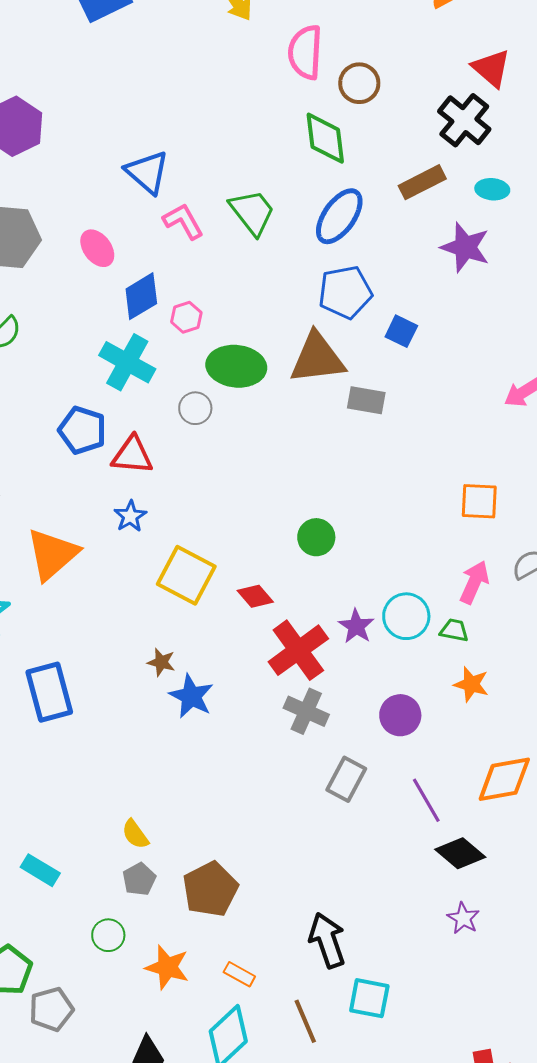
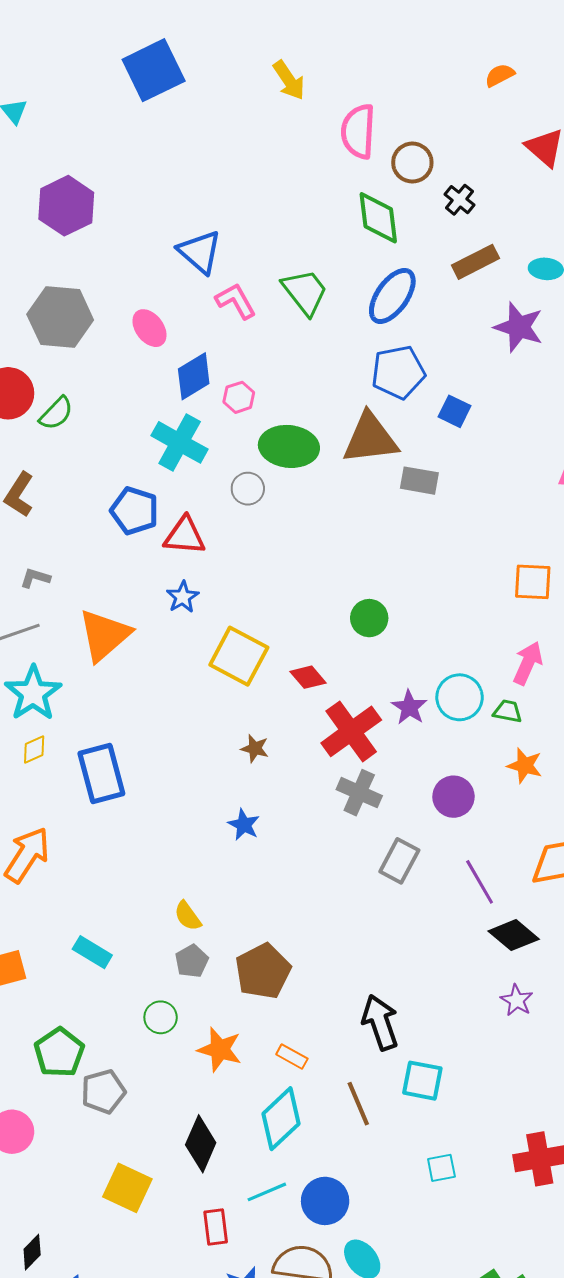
black cross: (464, 120) -> (460, 200), moved, size x0.6
brown star: (161, 662) -> (255, 748), moved
blue star: (191, 696) -> (244, 825), moved, size x0.7

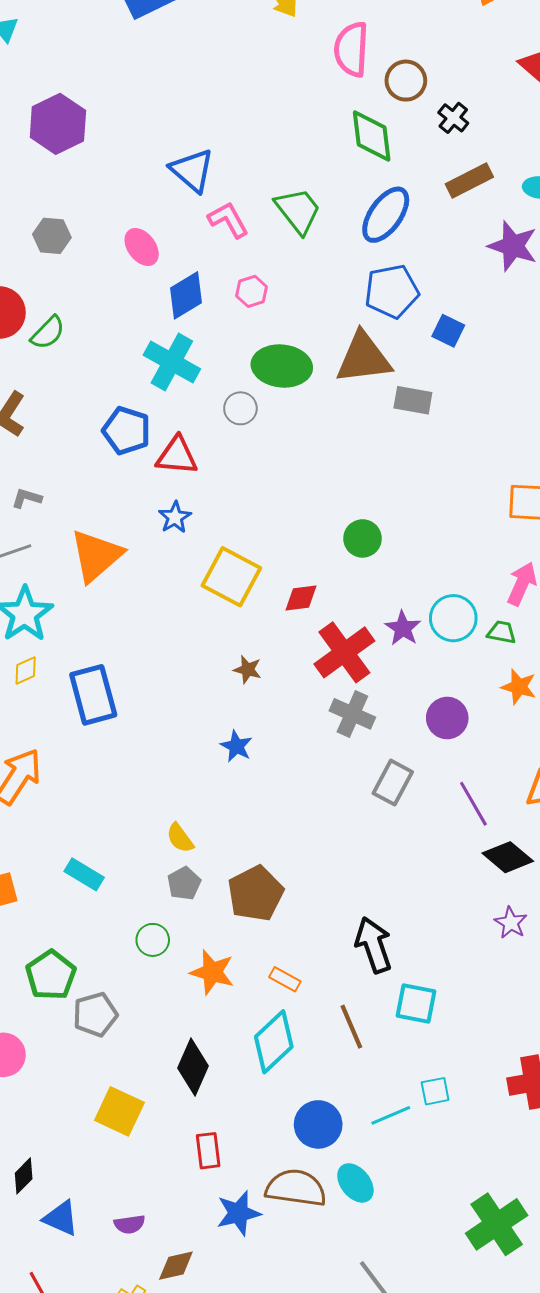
gray hexagon: (60, 317) -> (52, 236), size x0.6
pink hexagon: (239, 397) -> (252, 291), moved
red diamond: (308, 677) -> (301, 598), turned -57
cyan line: (267, 1192) -> (391, 1115), moved

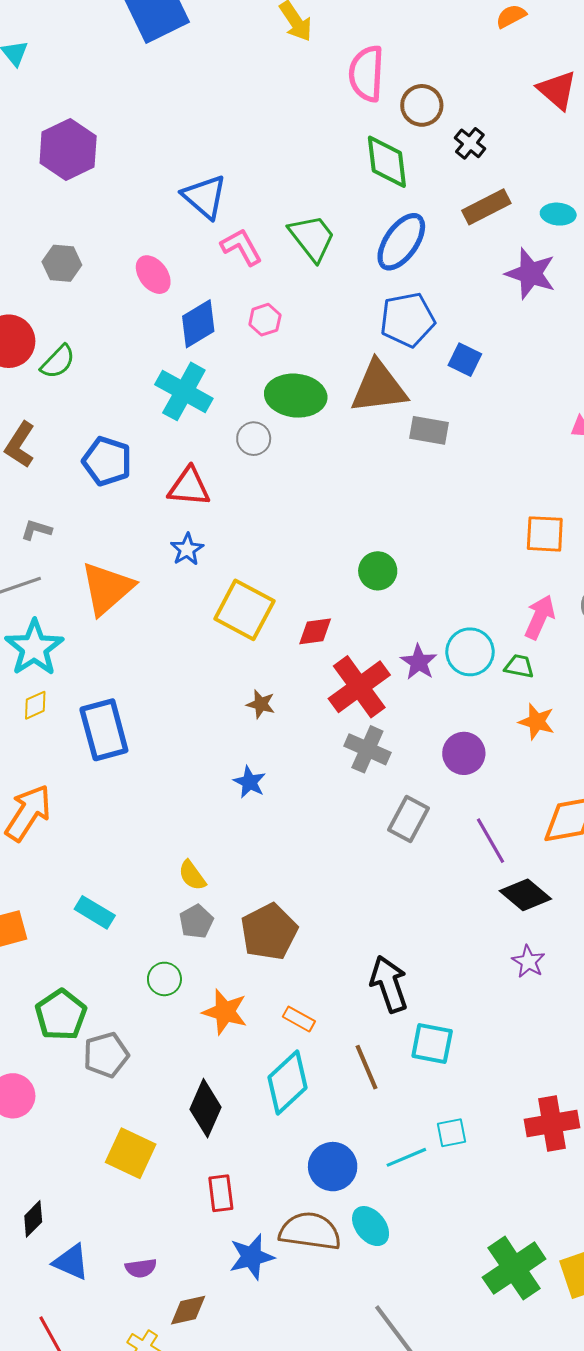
blue pentagon: (126, 431) -> (107, 461), moved

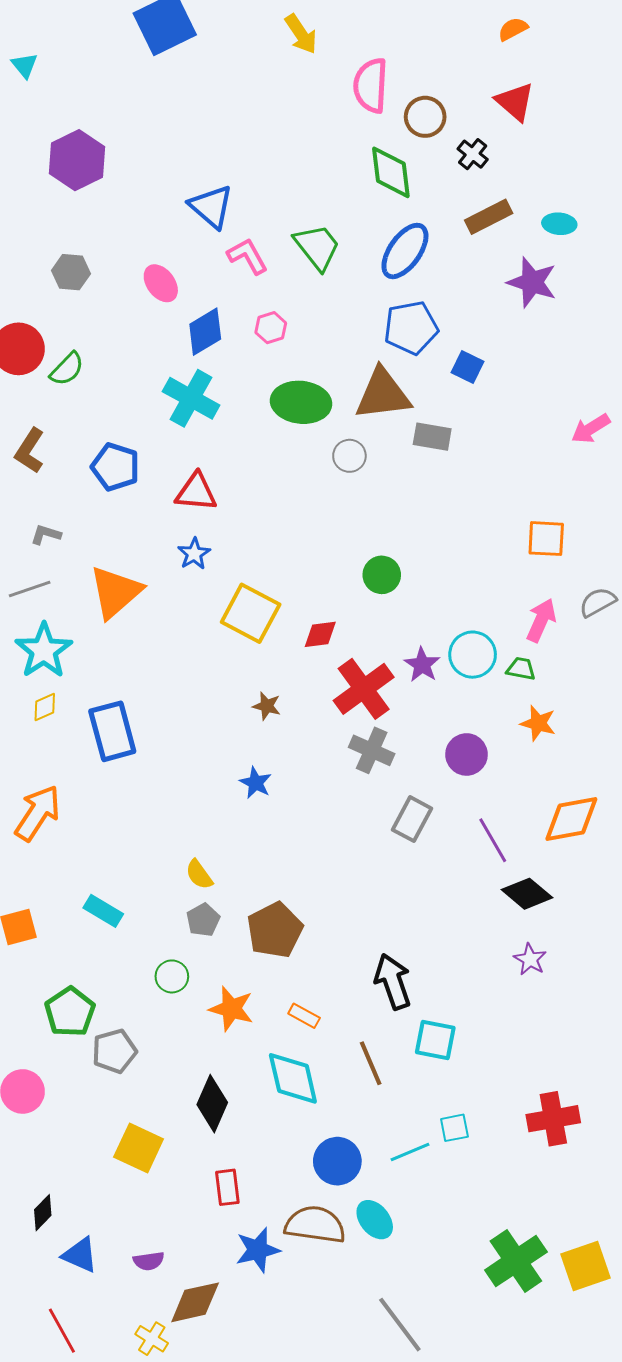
red triangle: (557, 90) -> (515, 102), moved
gray circle: (254, 439) -> (349, 456), moved
cyan diamond: (287, 1083) -> (293, 1078), turned -60
brown diamond: (188, 1310) -> (195, 1302), size x1.4

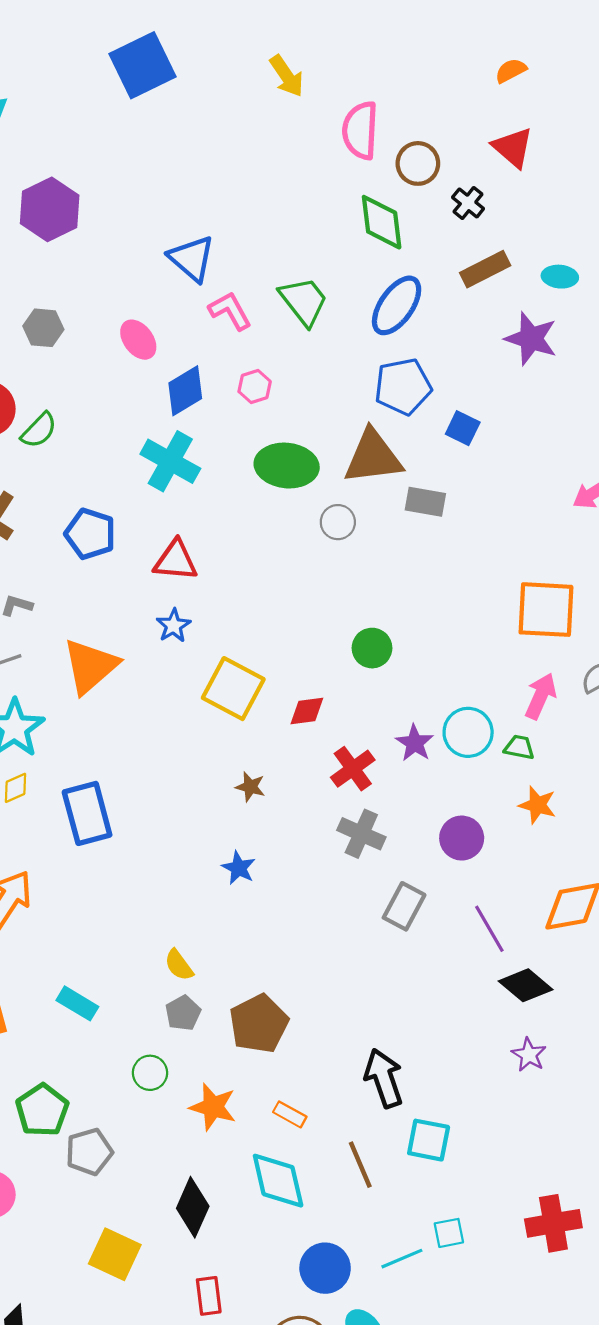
orange square: (546, 539) -> (546, 610), size x1.5
red cross: (364, 689) -> (353, 769), size x0.7

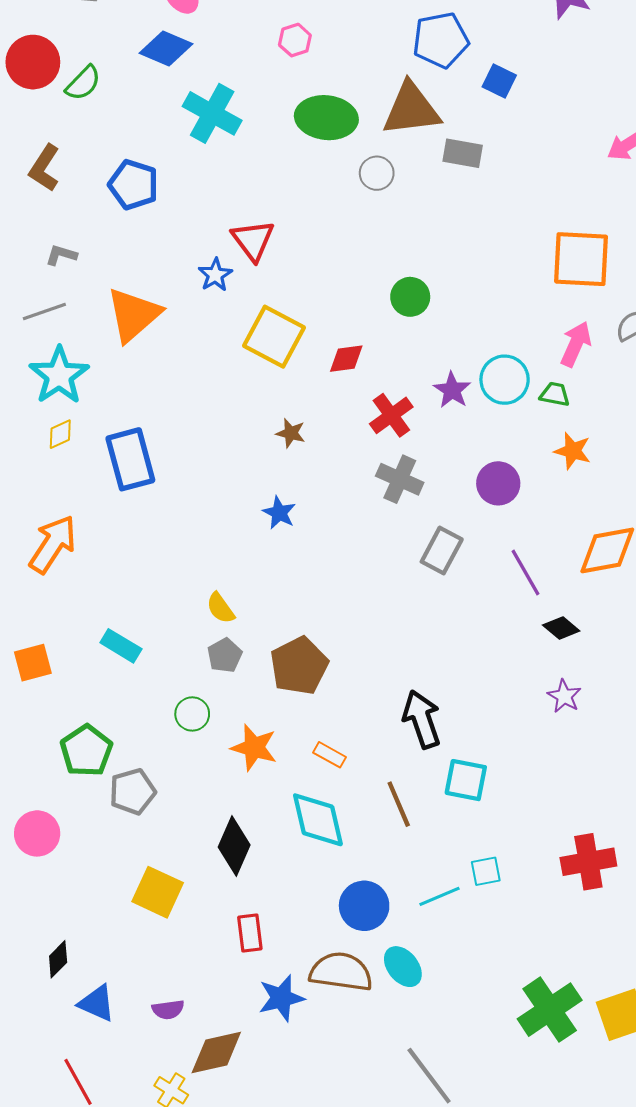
blue diamond: (185, 391) -> (166, 48), moved, turned 54
red triangle: (176, 561) -> (253, 240), moved, turned 48
black diamond: (526, 985) -> (561, 628), size x0.7

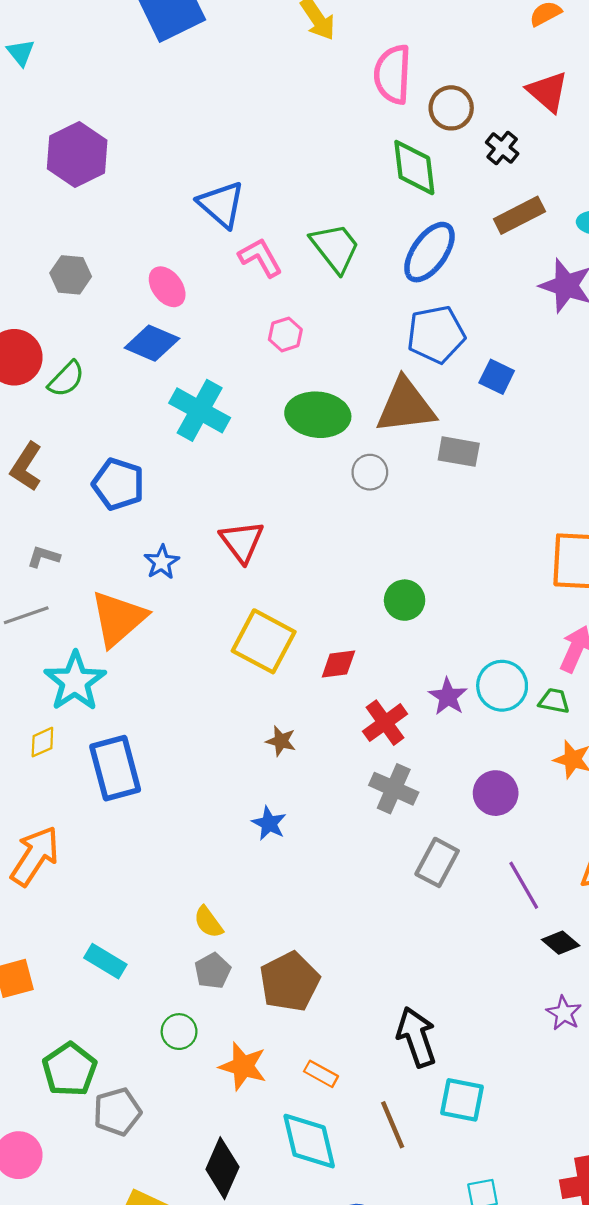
blue star: (215, 275) -> (162, 562), moved
cyan star: (59, 375) -> (75, 681), moved

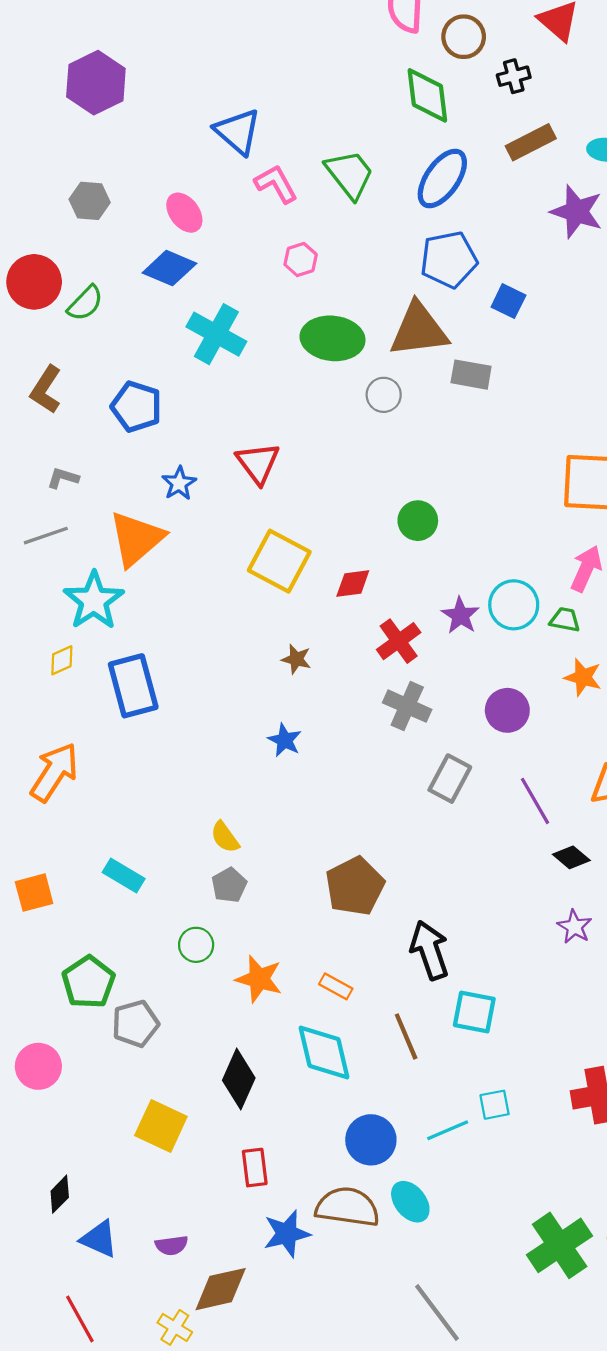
black cross: (502, 148) -> (514, 76), turned 36
brown pentagon: (290, 982) -> (355, 886), moved

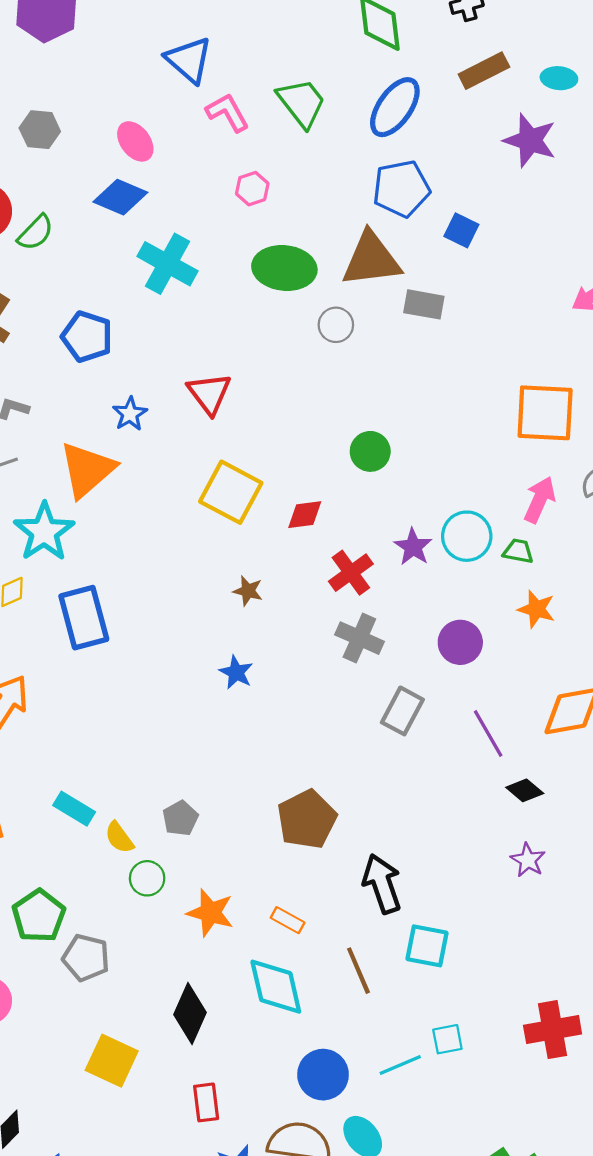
yellow semicircle: (225, 837) -> (119, 838), moved
gray pentagon: (135, 1024) -> (86, 958), turned 30

